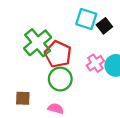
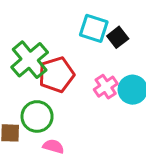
red pentagon: (58, 54) -> (56, 75), turned 30
green circle: (60, 79) -> (37, 116), moved

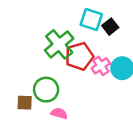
green cross: (30, 60) -> (59, 44), moved
red pentagon: (56, 75) -> (79, 56), moved

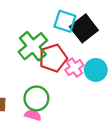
black square: (110, 27) -> (84, 28), size x1.6
green circle: (46, 90) -> (36, 98), moved

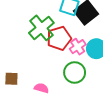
green circle: (36, 98) -> (75, 72), moved

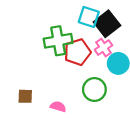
green cross: (41, 28) -> (58, 41), turned 30
pink cross: (78, 47) -> (103, 48), moved

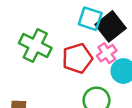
green cross: (58, 41) -> (35, 45), moved, turned 36

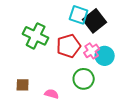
pink cross: (107, 53) -> (92, 51), moved

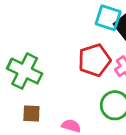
green cross: (36, 36) -> (25, 71), moved

